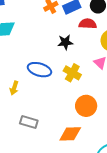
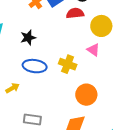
black star: (65, 42) -> (28, 38), moved
yellow arrow: (14, 88) -> (12, 88), turned -128

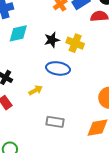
yellow cross: (68, 64) -> (75, 43), moved

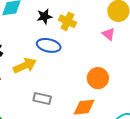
yellow arrow: (36, 90) -> (25, 66), size x1.6

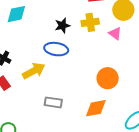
black star: (44, 16) -> (62, 26), moved
yellow cross: (67, 21) -> (90, 22), moved, turned -30

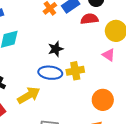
yellow cross: (90, 22) -> (75, 71), moved

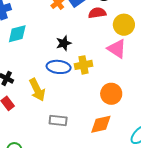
pink triangle: (109, 55) -> (117, 49), size x1.5
yellow arrow: (29, 95) -> (37, 90), turned 95

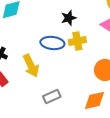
black star: (64, 43) -> (69, 18), moved
gray rectangle: (58, 120) -> (52, 96), turned -30

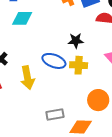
gray rectangle: (52, 96) -> (55, 115), moved

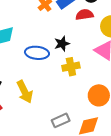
blue ellipse: (54, 61) -> (37, 53), moved

